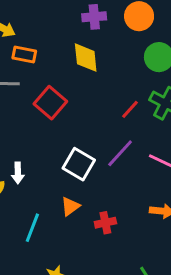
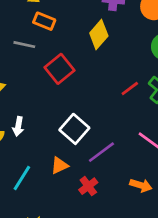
yellow diamond: (86, 58) -> (99, 34), turned 36
purple line: (120, 153) -> (101, 152), moved
red cross: (105, 223) -> (88, 186), turned -36

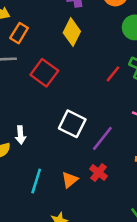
orange rectangle: (44, 21) -> (19, 33), turned -66
orange triangle: (60, 165) -> (70, 180), moved

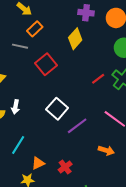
red cross: (99, 173) -> (65, 167), moved
orange triangle: (70, 180) -> (38, 163), moved

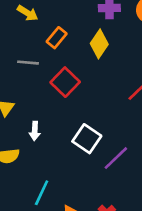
orange rectangle: (35, 29) -> (57, 38), moved
white arrow: (15, 107) -> (35, 131), moved

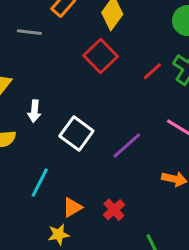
red square: (65, 82) -> (101, 56), moved
white square: (87, 139) -> (76, 134), moved

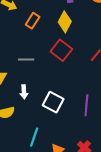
gray line: (29, 32) -> (26, 59), moved
purple line: (127, 146) -> (86, 105), turned -35

